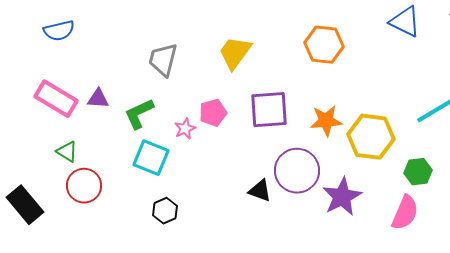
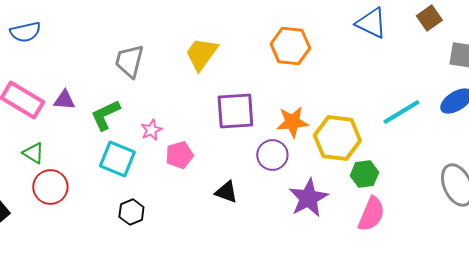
pink pentagon: (213, 113) -> (179, 155), moved
purple circle: (297, 171) -> (272, 155), moved, size x0.7
green hexagon: (418, 172) -> (364, 174), moved

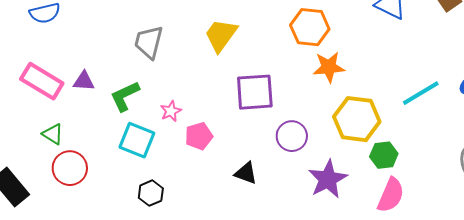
orange star: (292, 122) -> (329, 67), moved

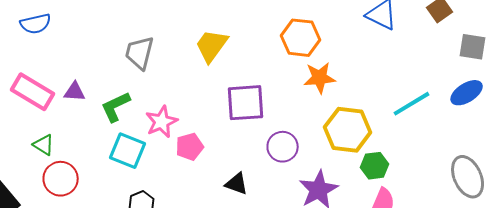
pink star: (171, 111) -> (162, 122), size x1.5

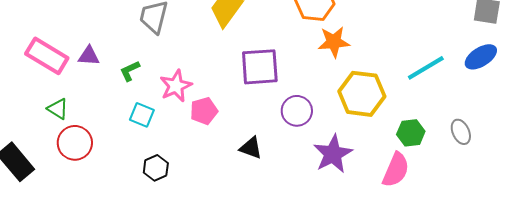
green L-shape: (116, 107) -> (130, 71), size x0.7
cyan square: (128, 151) -> (142, 115), size x0.7
green hexagon: (375, 166) -> (411, 133), moved
gray ellipse: (468, 177) -> (461, 132), moved, size x0.6

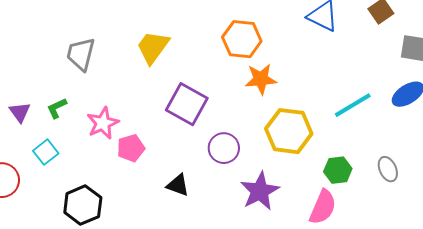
purple triangle: (89, 56) -> (20, 112), moved, turned 50
purple square: (260, 67) -> (187, 104), turned 33
cyan square: (142, 115) -> (46, 152), moved, turned 30
black hexagon: (156, 168) -> (83, 205), size x1.5

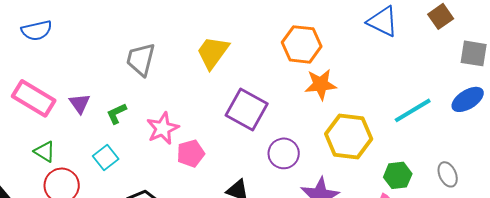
purple triangle: (20, 112) -> (80, 103), moved

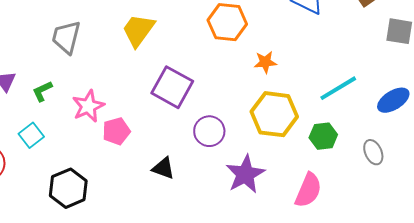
orange star: (321, 84) -> (265, 62), moved, size x0.7
blue ellipse: (468, 99) -> (393, 100), moved
green hexagon: (398, 175) -> (323, 136), moved

